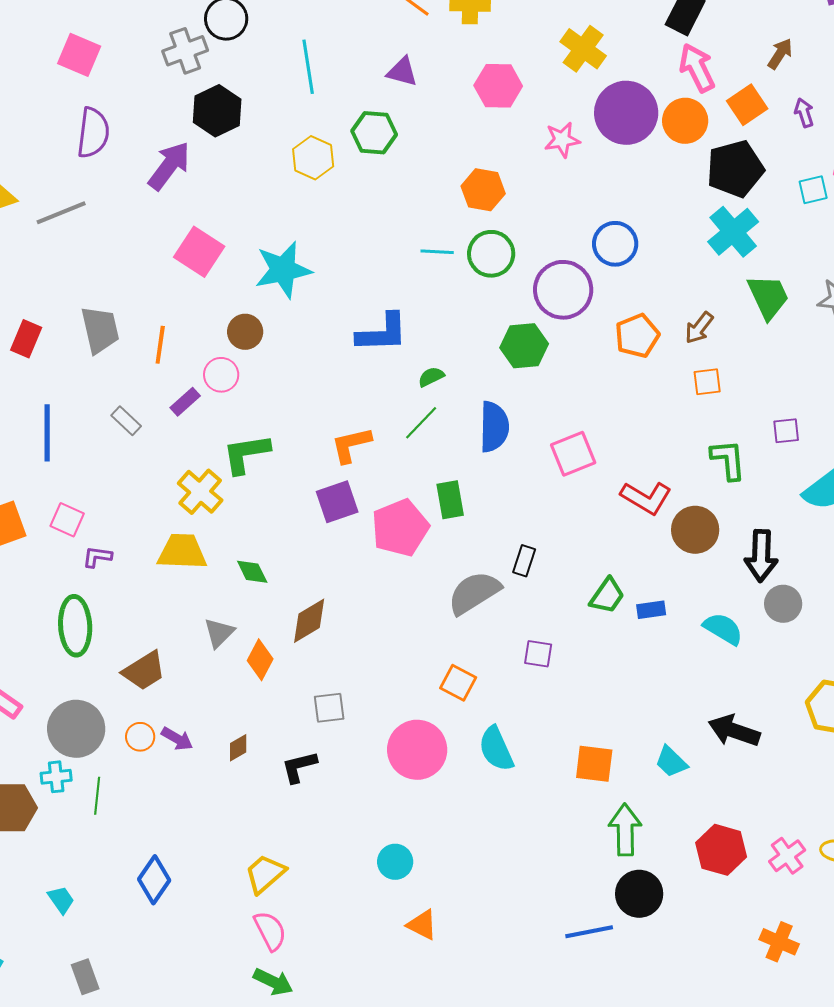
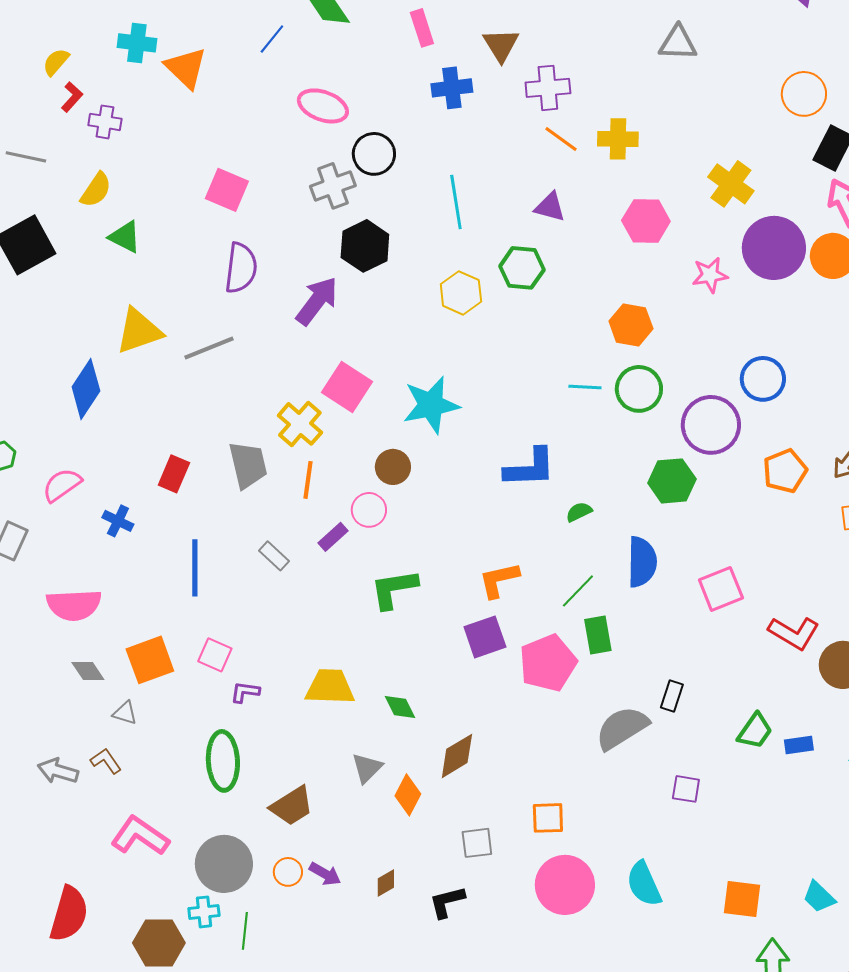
green line: (421, 423) -> (578, 591), moved
yellow cross: (200, 492) -> (300, 424), moved
orange square: (458, 683) -> (548, 818), moved, turned -30

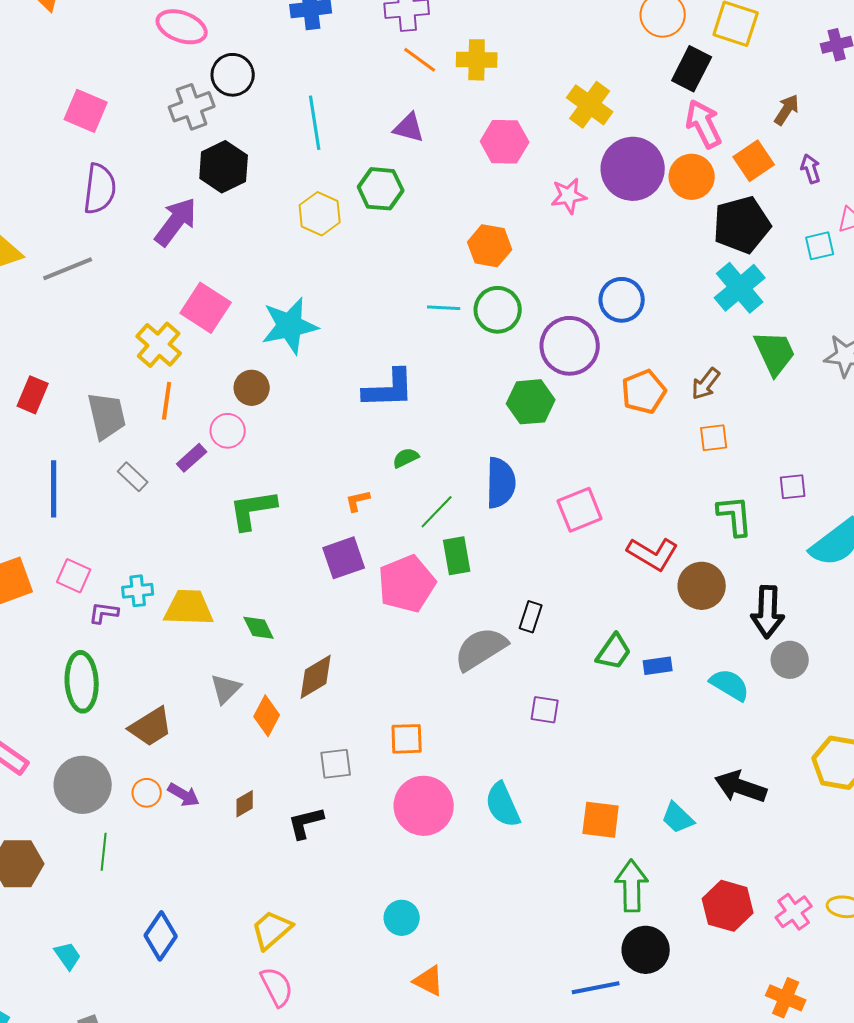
gray trapezoid: (248, 465) -> (107, 416), moved
green semicircle: (579, 512) -> (406, 458), moved
orange L-shape: (499, 580) -> (358, 501), size x0.6
cyan cross: (204, 912) -> (138, 591), moved

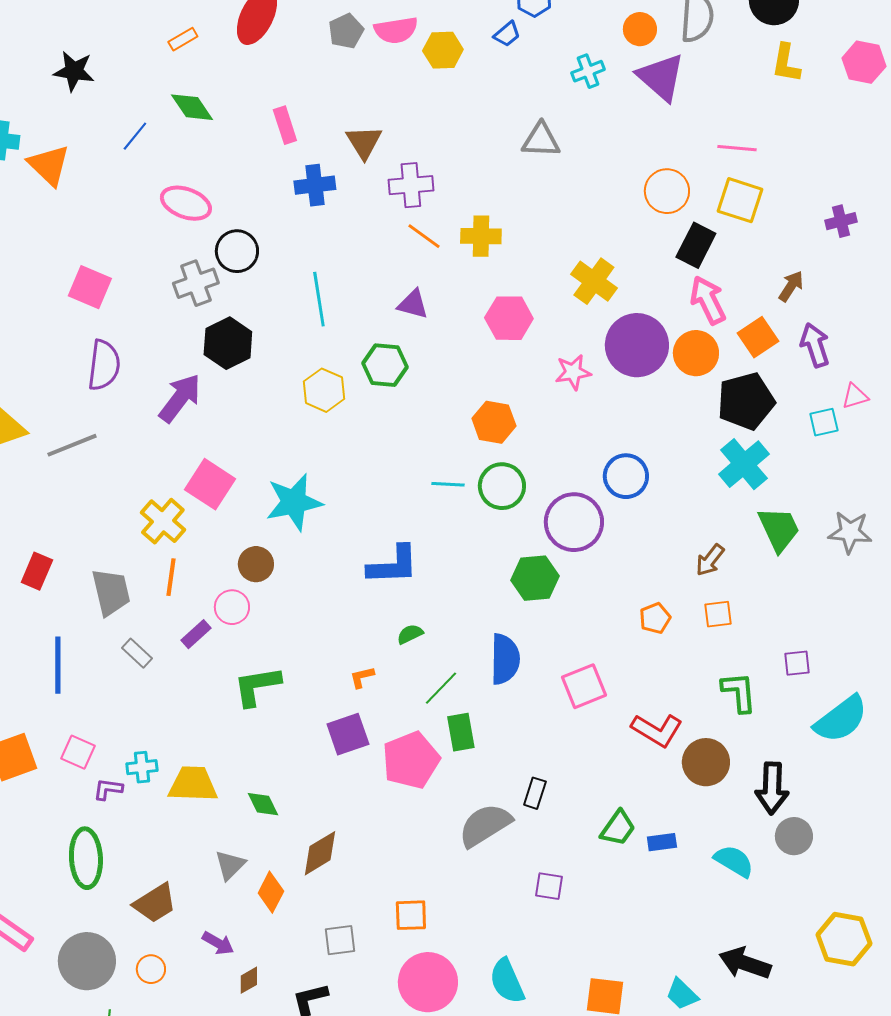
purple arrow: (811, 169) -> (815, 345), size x1.5
orange pentagon: (644, 392) -> (655, 618), moved, size x0.7
purple arrow: (184, 795) -> (218, 943), moved

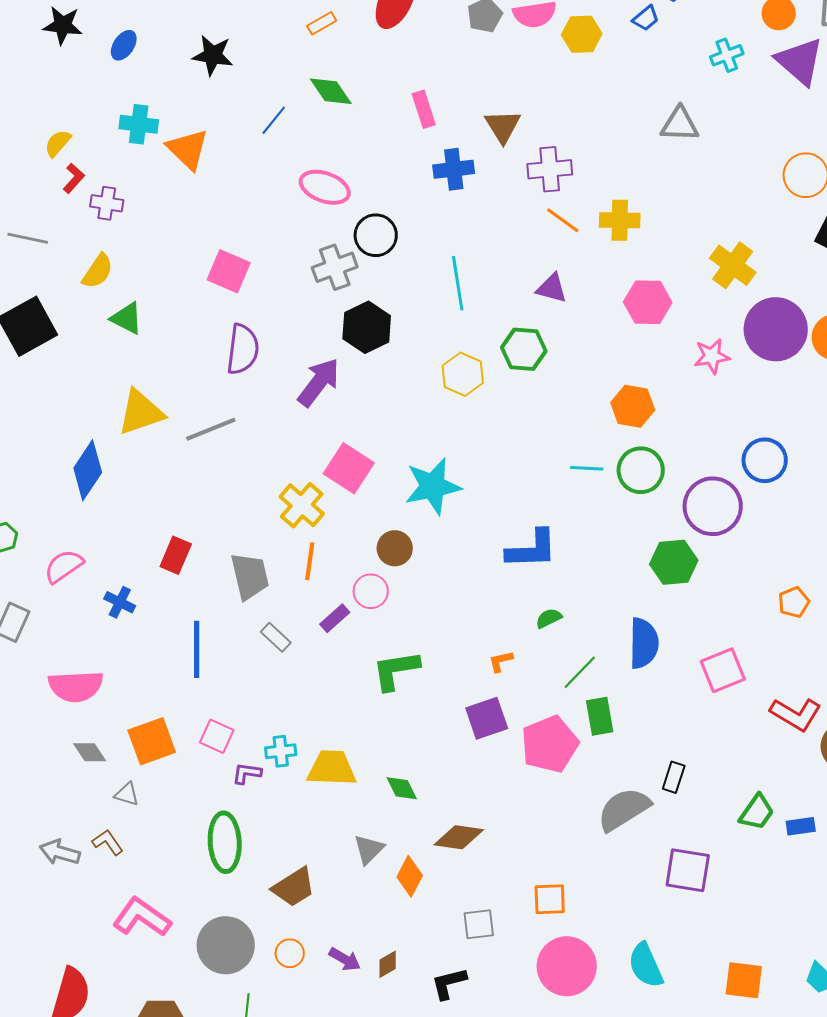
brown diamond: (320, 853) -> (459, 837), turned 39
purple square: (549, 886) -> (688, 870), size x1.6
purple arrow: (218, 943) -> (345, 959), moved

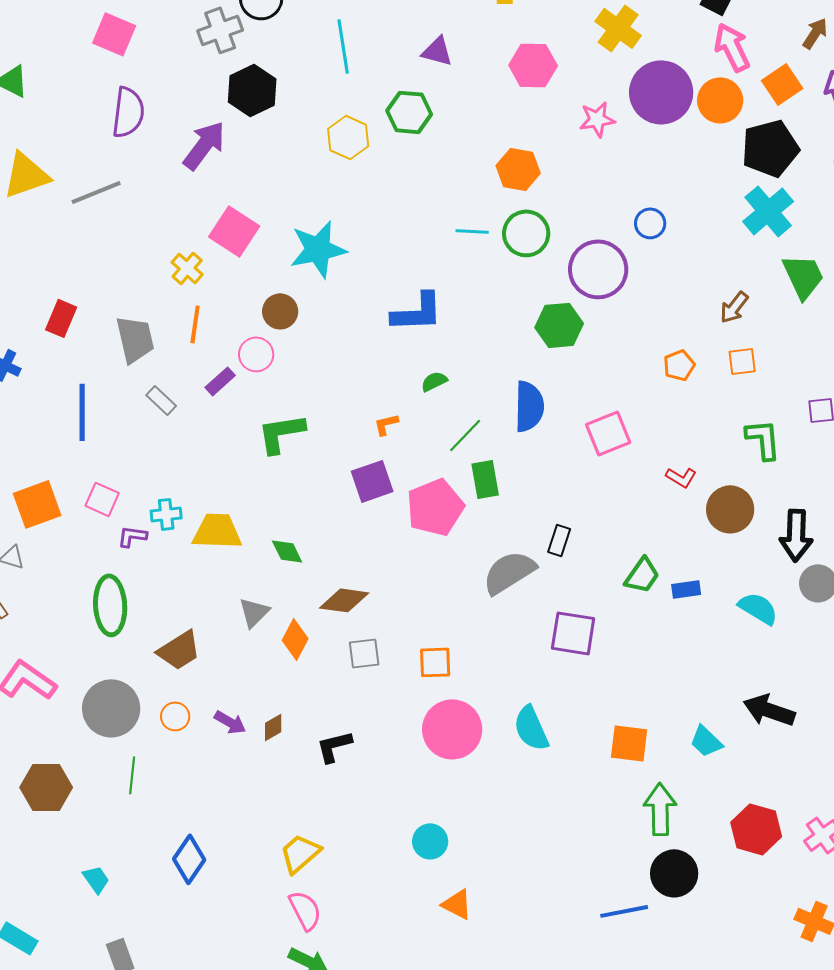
blue circle: (765, 460) -> (650, 223), size x0.7
yellow cross: (302, 505) -> (187, 268), size x0.7
red L-shape: (796, 714) -> (681, 477), size x0.6
gray square: (479, 924) -> (364, 653), moved

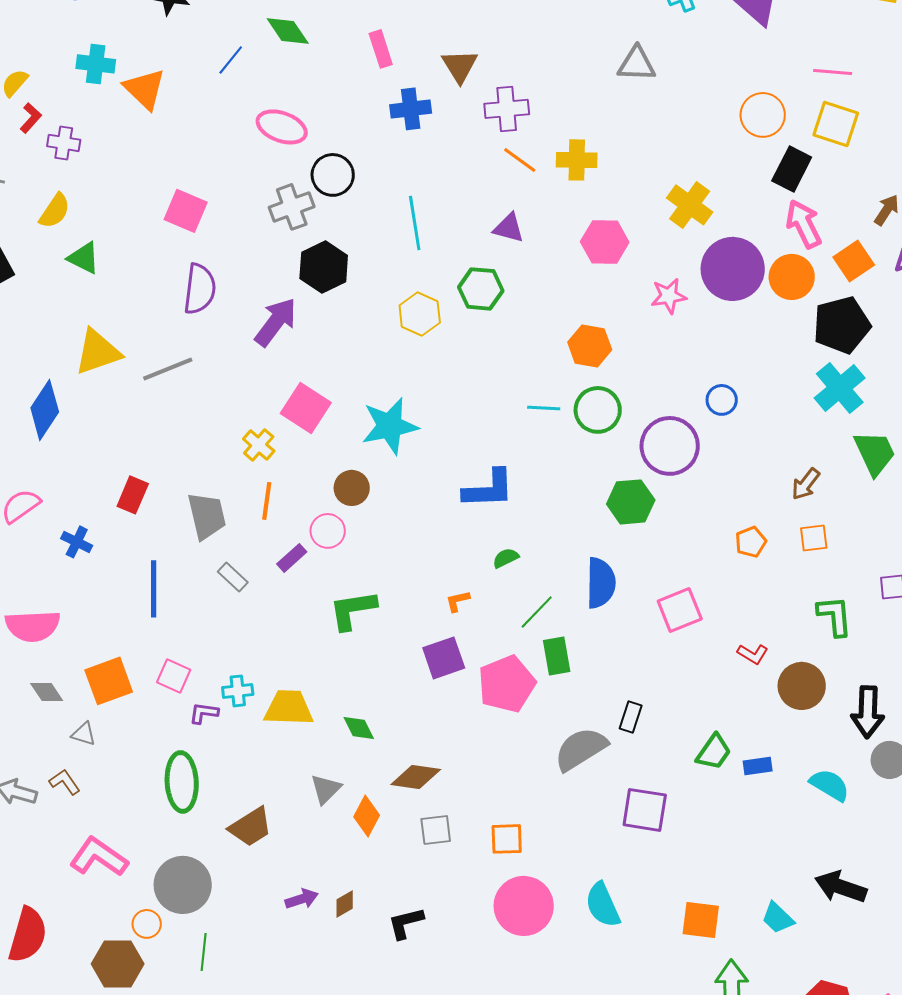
orange circle: (175, 716) -> (147, 924), moved
purple arrow: (230, 722) -> (302, 899), turned -48

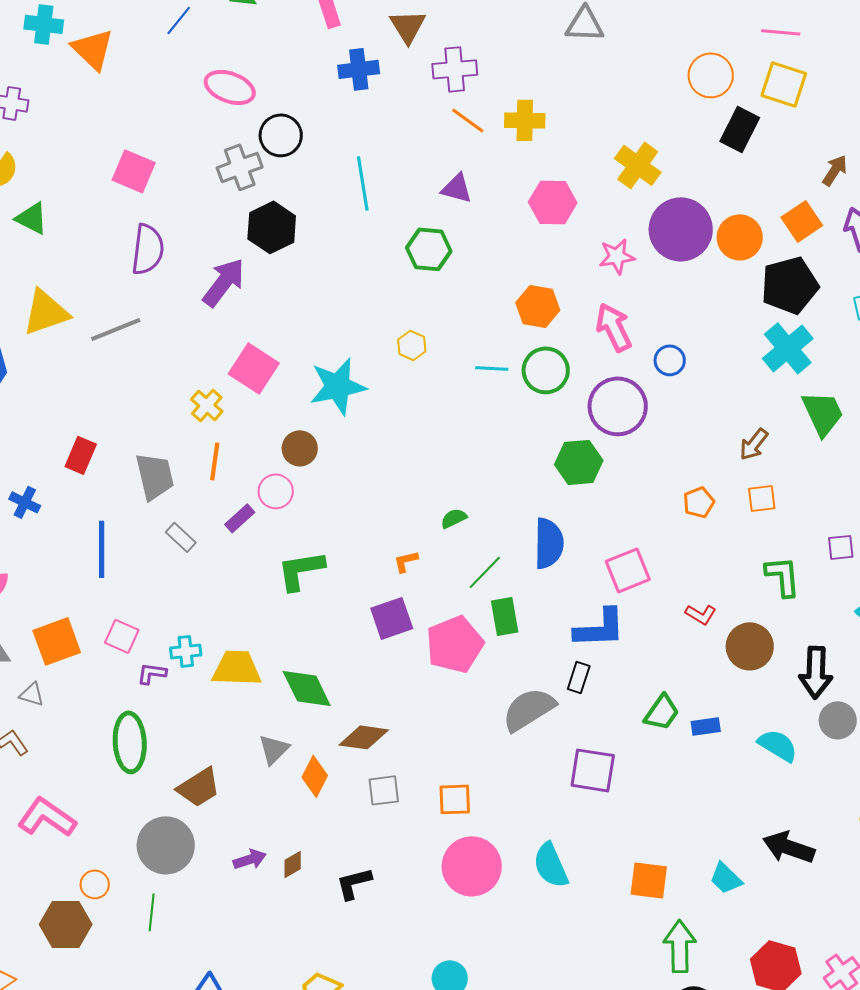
pink arrow: (804, 224) -> (614, 327), moved
yellow hexagon: (420, 314) -> (412, 345), moved, size x0.7
blue L-shape: (489, 489) -> (600, 628), moved
green diamond: (359, 728) -> (307, 688), size x1.6
gray circle: (183, 885) -> (166, 845), moved

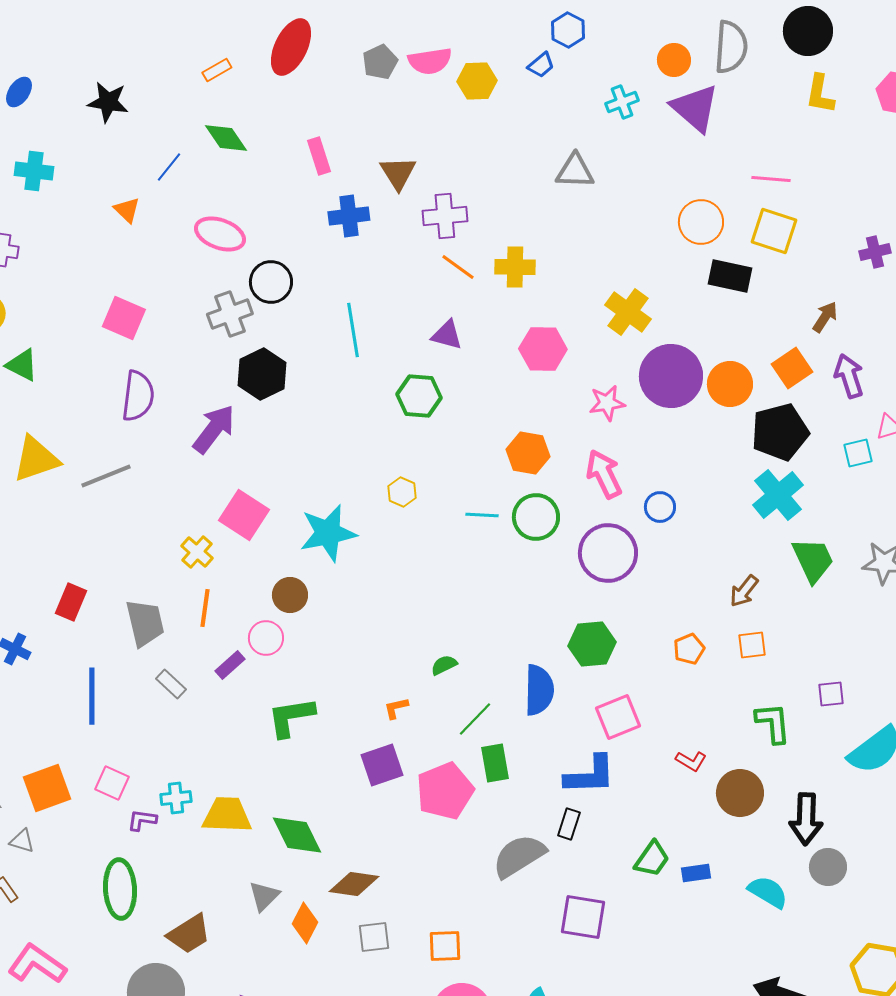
orange triangle: (93, 49) -> (127, 210), moved, size x0.6
black rectangle: (740, 129) -> (730, 276), turned 75
green hexagon: (579, 462) -> (592, 644), moved

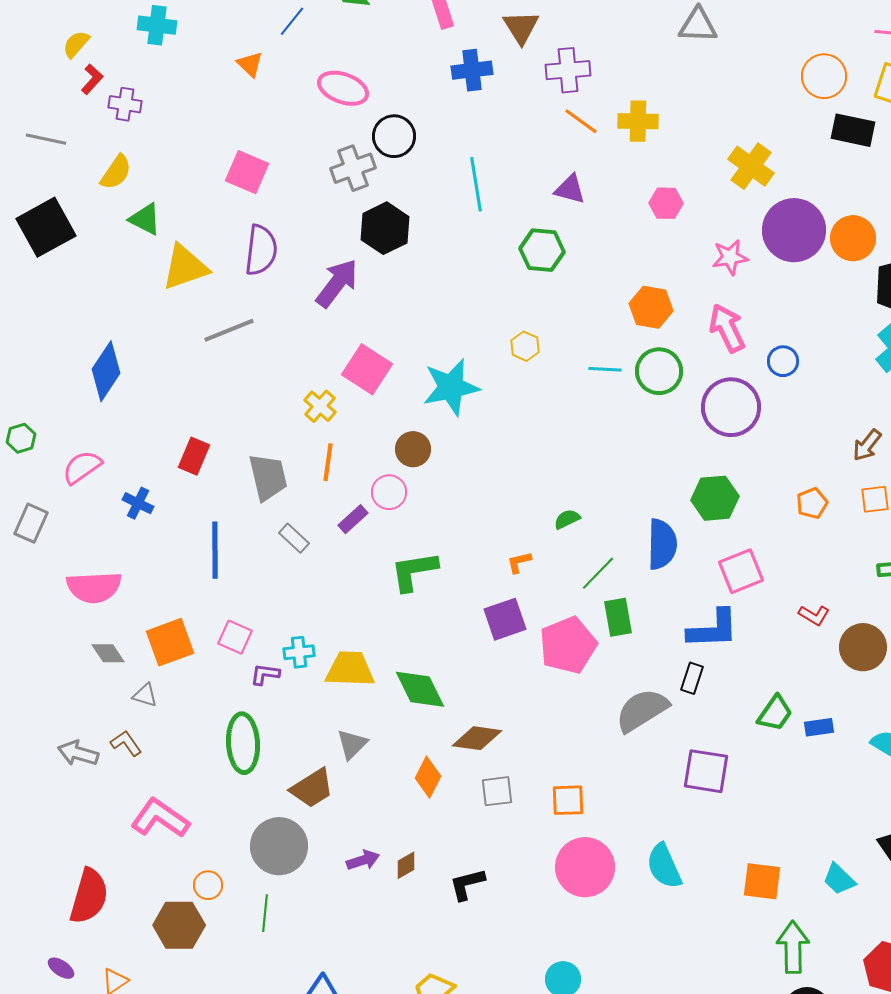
pink hexagon: (543, 349) -> (666, 203), size x0.7
yellow triangle: (36, 459) -> (185, 267), moved
gray triangle: (264, 896) -> (352, 744), moved

